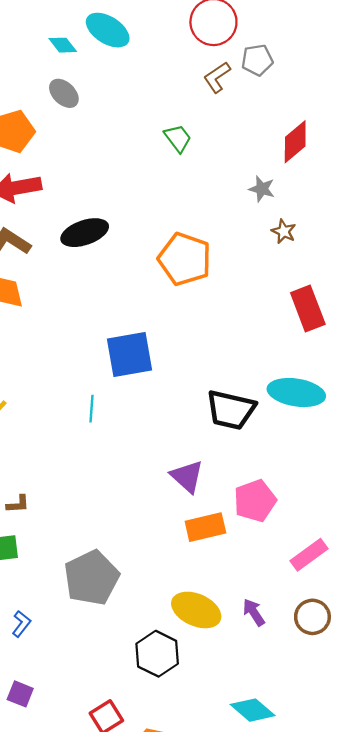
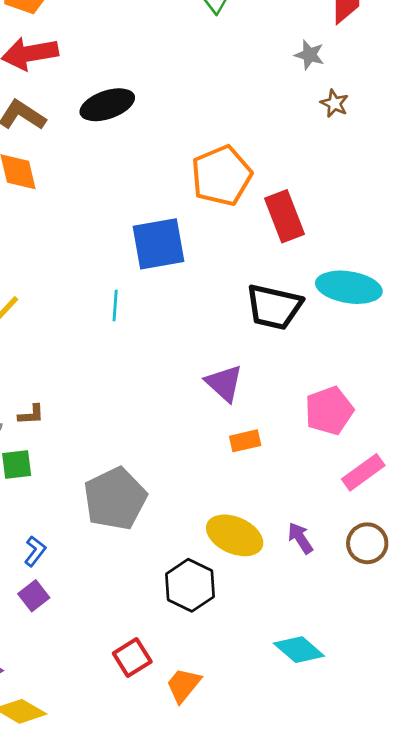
orange pentagon: (185, 259) -> (221, 176), moved, turned 30
red rectangle: (308, 309) -> (285, 216), moved
pink pentagon: (255, 501) -> (329, 411), moved
orange rectangle: (205, 527) -> (245, 441), size x0.7
purple square: (20, 694) -> (34, 596), moved, turned 30

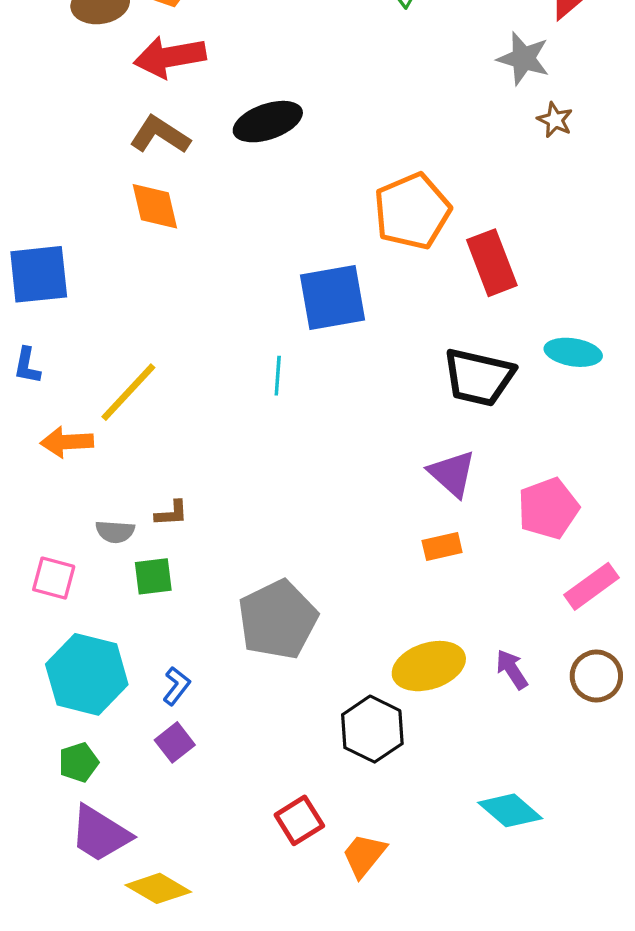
gray star: (309, 55) -> (523, 59), size x1.4
cyan ellipse: (349, 287) -> (573, 352), size x0.7
purple triangle: (224, 383) -> (452, 473), moved
yellow ellipse: (235, 535) -> (429, 666), turned -42

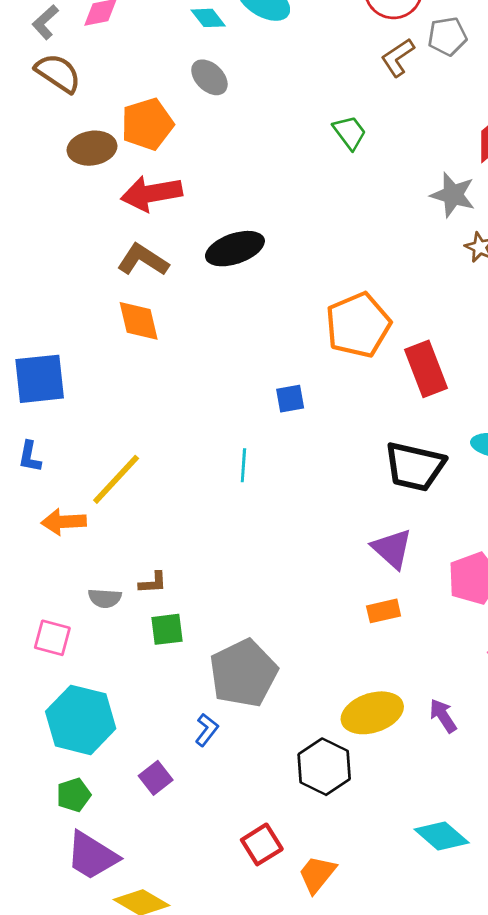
blue square: (333, 298) -> (290, 399), size x0.5
green square: (153, 576) -> (167, 629), moved
blue L-shape: (176, 686) -> (207, 730), moved

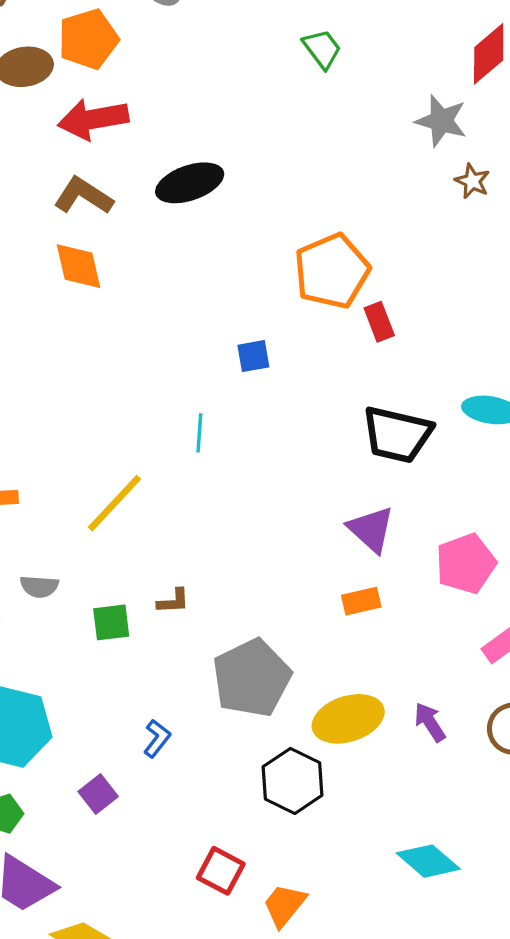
red rectangle: (426, 369) -> (379, 322), moved, size x0.6
yellow line: (116, 479) -> (114, 503), moved
brown L-shape: (153, 583) -> (173, 601), moved
gray pentagon: (243, 673) -> (252, 678), moved
red square: (262, 844) -> (221, 871), turned -30

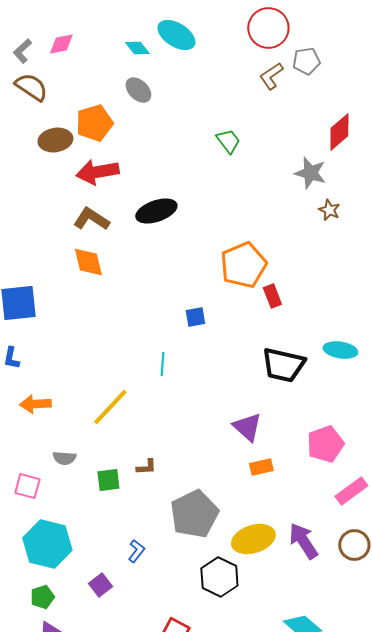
green trapezoid: (322, 49) -> (228, 141), moved
purple triangle: (371, 529) -> (247, 427), moved
purple arrow: (430, 722) -> (303, 541), size x1.5

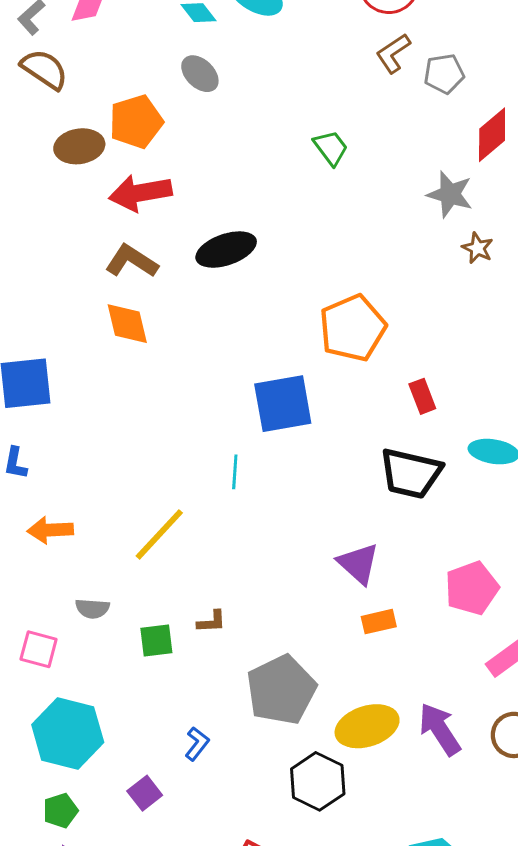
gray pentagon: (306, 61) -> (444, 74), moved
red rectangle: (272, 296) -> (422, 396), moved
blue square: (195, 317) -> (283, 404), size x2.0

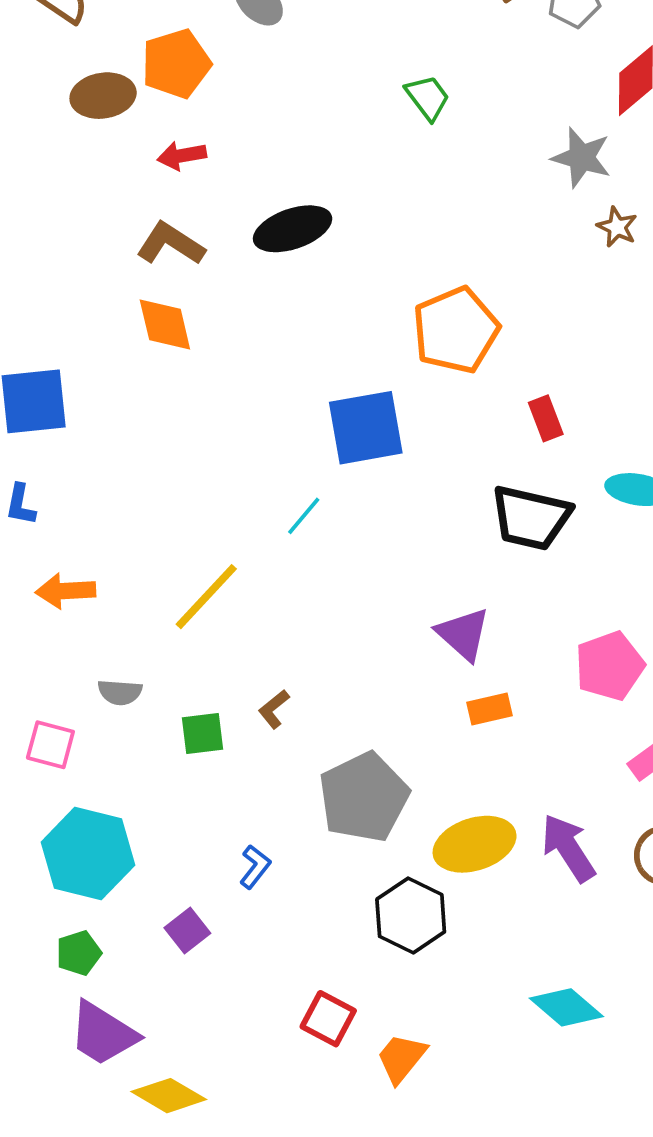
red arrow: (140, 193) -> (182, 156), size x0.6
cyan line: (235, 472) -> (304, 516), turned 36
brown L-shape: (212, 622) -> (274, 709), turned 144

